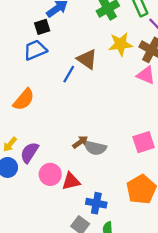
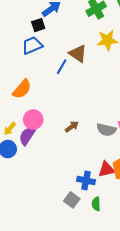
gray semicircle: (95, 148) -> (106, 130), moved
pink circle: (50, 174) -> (33, 120), moved
red triangle: (71, 181) -> (106, 169), moved

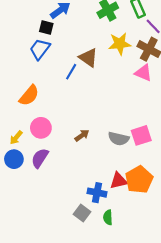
black square: (38, 25) -> (46, 27), turned 32
blue trapezoid: (32, 45) -> (40, 49), turned -30
purple semicircle: (27, 136) -> (40, 158), moved

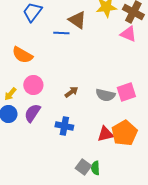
blue line: (71, 72) -> (61, 33), turned 63
orange semicircle: (29, 95) -> (22, 55), turned 80
blue cross: (97, 193) -> (64, 126), moved
gray square: (82, 213) -> (83, 167), moved

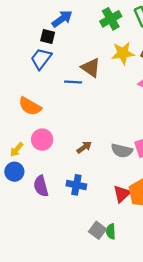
purple semicircle: (32, 113) -> (41, 186), moved, turned -48
red triangle: (105, 134) -> (122, 194), turned -30

